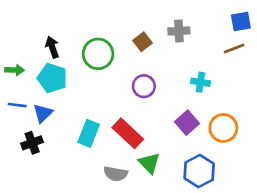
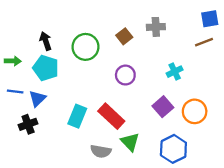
cyan cross: (200, 82) -> (175, 72), turned -35

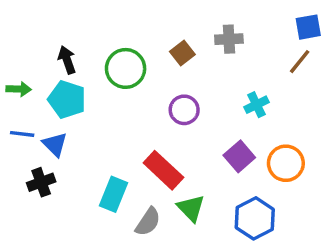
brown line: (204, 42) -> (300, 62), turned -30
blue triangle: (37, 98) -> (55, 144), turned -30
cyan rectangle: (77, 116) -> (113, 194), moved
gray semicircle: (101, 151) -> (148, 222), turned -66

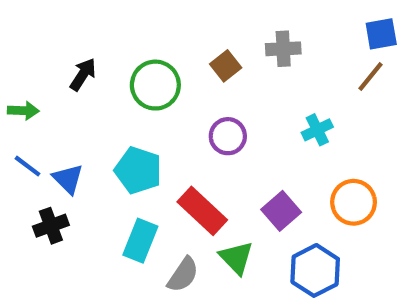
black arrow: (67, 60) -> (83, 74), turned 52
cyan pentagon: (67, 99) -> (138, 170), moved
blue line: (22, 134) -> (27, 166), turned 30
purple square: (239, 156) -> (281, 211), moved

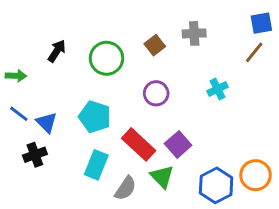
orange circle: (354, 202) -> (256, 175), moved
purple square: (281, 211) -> (178, 144), moved

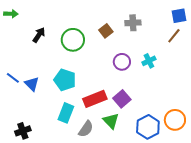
green arrow: (16, 76) -> (11, 14), moved
purple circle: (156, 93) -> (122, 62), moved
red rectangle: (139, 144) -> (95, 99), turned -65
black cross: (35, 155) -> (23, 131), moved

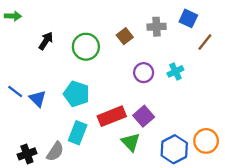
blue square: (179, 16) -> (188, 18), moved, turned 35
gray semicircle: (86, 129) -> (55, 152), moved

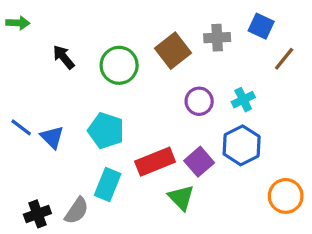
brown square: (125, 36) -> (173, 51), size x1.5
black arrow: (46, 41) -> (64, 57), turned -72
blue hexagon: (174, 149) -> (242, 145), moved

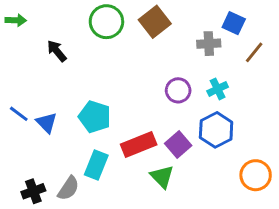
gray cross: (217, 38) -> (209, 44), moved
brown square: (173, 51) -> (155, 22), moved
green circle: (119, 65) -> (106, 22), moved

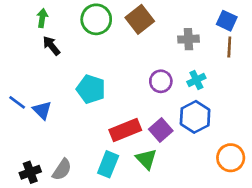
green arrow: (16, 20) -> (42, 18), moved, turned -84
blue square: (234, 23) -> (227, 21), moved
brown line: (254, 52) -> (229, 47), turned -36
cyan pentagon: (95, 117) -> (91, 89), moved
cyan rectangle: (96, 165) -> (108, 164), moved

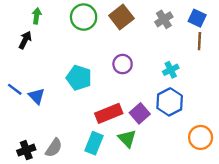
gray cross: (188, 39) -> (164, 19), moved, turned -30
black arrow: (51, 46) -> (25, 40), moved, turned 66
purple circle: (161, 81) -> (123, 64), moved

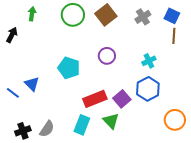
black arrow: (25, 40) -> (12, 35), moved
blue line: (15, 89) -> (13, 93), moved

